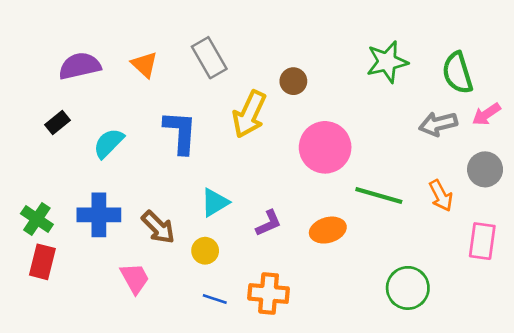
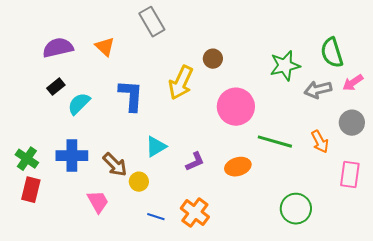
gray rectangle: (209, 58) -> (152, 22), moved
green star: (387, 62) -> (285, 66), moved
black rectangle: (58, 123) -> (56, 87), moved
yellow circle: (205, 251) -> (139, 182), moved
orange cross: (269, 293) -> (195, 213), turned 32

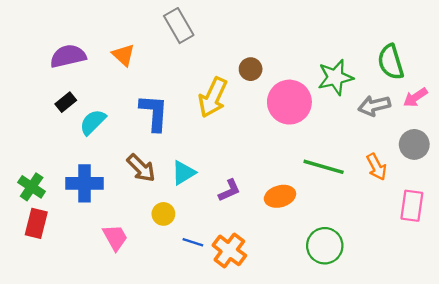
pink circle: (236, 107) -> (289, 102), moved
brown arrow: (115, 165) -> (141, 168), moved
green circle: (296, 209) -> (325, 246), moved
blue line: (156, 217) -> (193, 242), moved

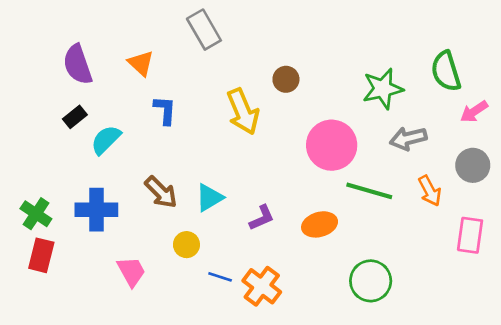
purple semicircle: (68, 56) -> (78, 65), turned -96
yellow arrow: (213, 97) -> (243, 112), turned -48
pink circle: (289, 102) -> (332, 145), moved
gray arrow: (374, 106) -> (408, 138), moved
blue L-shape: (154, 113) -> (165, 110), moved, size x0.7

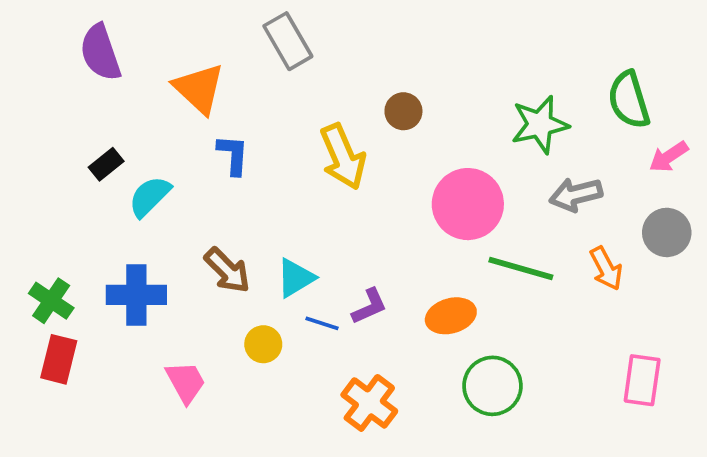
orange triangle: (141, 63) -> (199, 89), size x1.4
purple semicircle: (78, 65) -> (100, 53), moved
pink rectangle: (470, 235) -> (642, 380), moved
blue line: (220, 277) -> (322, 323), moved
green circle: (371, 281) -> (492, 386), moved

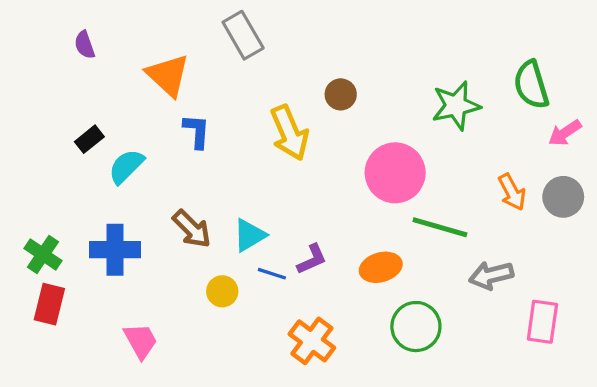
purple semicircle: (100, 53) -> (85, 45), size x0.6
gray arrow: (576, 195) -> (491, 275), moved
orange arrow: (606, 268) -> (512, 192), moved
pink trapezoid: (186, 382) -> (141, 341), moved

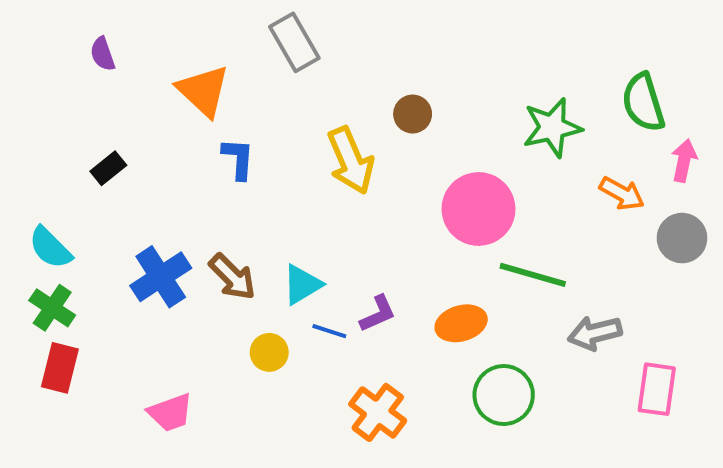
pink arrow: (565, 133) -> (684, 161), turned 136
cyan semicircle: (126, 166) -> (50, 248), moved, turned -90
orange arrow: (512, 192) -> (622, 193), moved, turned -33
blue cross: (115, 250) -> (161, 277), moved, turned -33
pink trapezoid: (141, 341) -> (170, 412), turned 99

